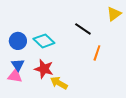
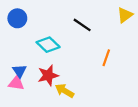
black line: (83, 29) -> (82, 25), moved
blue circle: (18, 41) -> (17, 18), moved
red star: (44, 69) -> (48, 75), turned -30

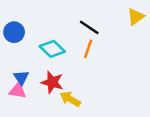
blue circle: (17, 18) -> (14, 32), moved
orange line: (106, 58) -> (88, 49), moved
red star: (48, 75) -> (52, 82), turned 30

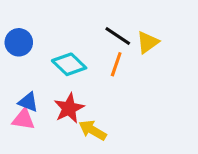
yellow triangle: (136, 17) -> (148, 42), moved
blue triangle: (21, 77) -> (28, 102), turned -35
red star: (52, 82) -> (69, 108), turned 30

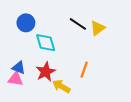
blue circle: (19, 42) -> (26, 23), moved
cyan diamond: (69, 64) -> (46, 43), turned 30
orange line: (116, 64) -> (84, 70), moved

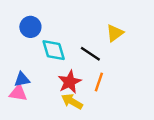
black line: (78, 24) -> (90, 54), moved
blue triangle: (19, 68) -> (22, 79), turned -32
red star: (46, 72) -> (70, 82), moved

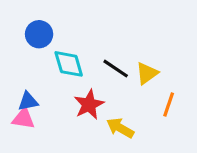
yellow triangle: (115, 33) -> (147, 73), moved
orange line: (99, 82) -> (169, 104), moved
yellow arrow: (72, 101) -> (120, 128), moved

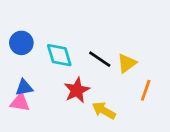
blue circle: (39, 34) -> (21, 43), moved

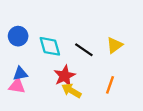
yellow triangle: (127, 63) -> (115, 45), moved
orange line: (146, 90) -> (110, 85), moved
yellow arrow: (104, 110) -> (71, 91), moved

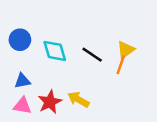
red star: (65, 76) -> (50, 102), moved
orange line: (110, 85) -> (121, 65), moved
pink triangle: (17, 86) -> (22, 106), moved

